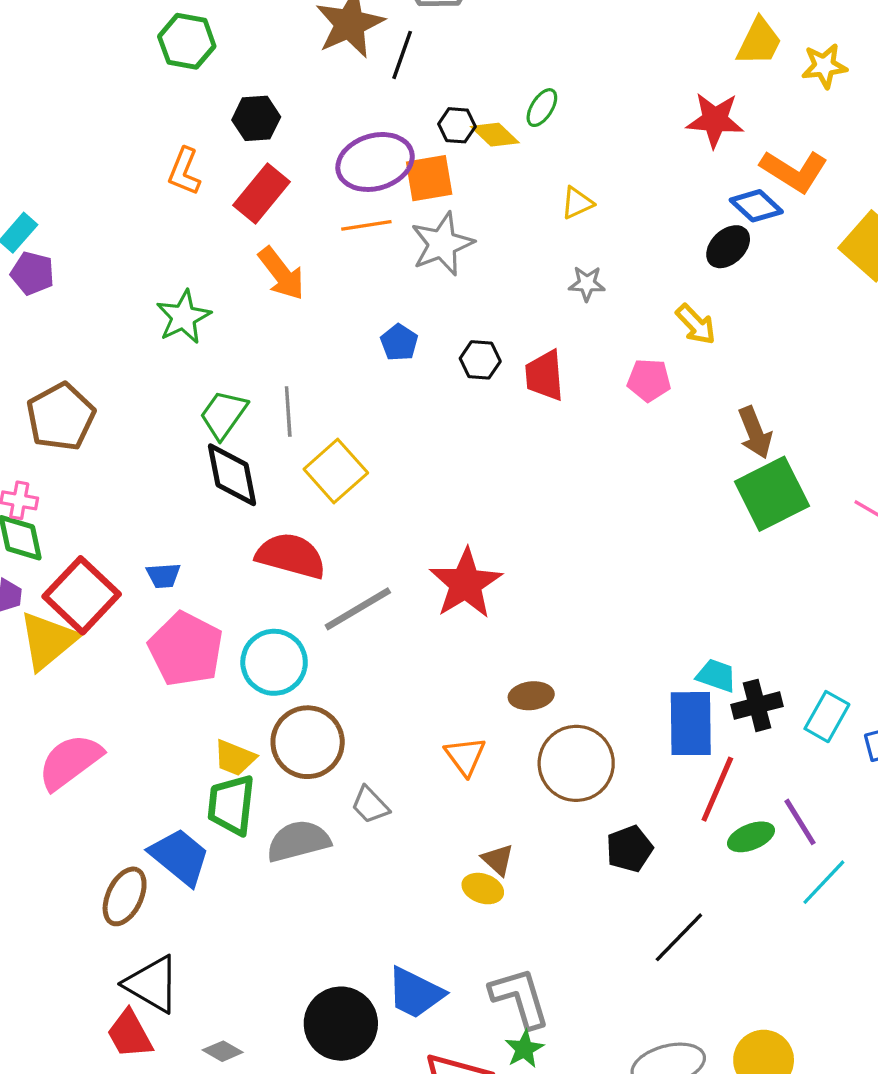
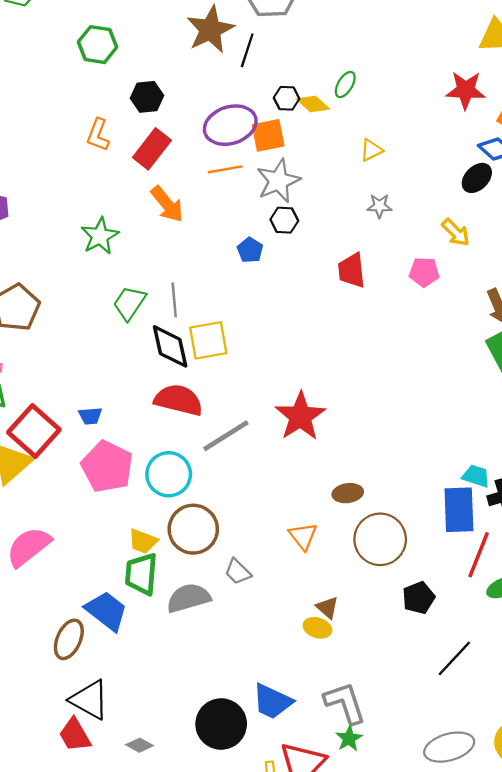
black hexagon: (480, 360) -> (284, 220), moved
yellow square: (336, 471) -> (208, 340), turned 33
black diamond: (232, 475) -> (170, 346), moved

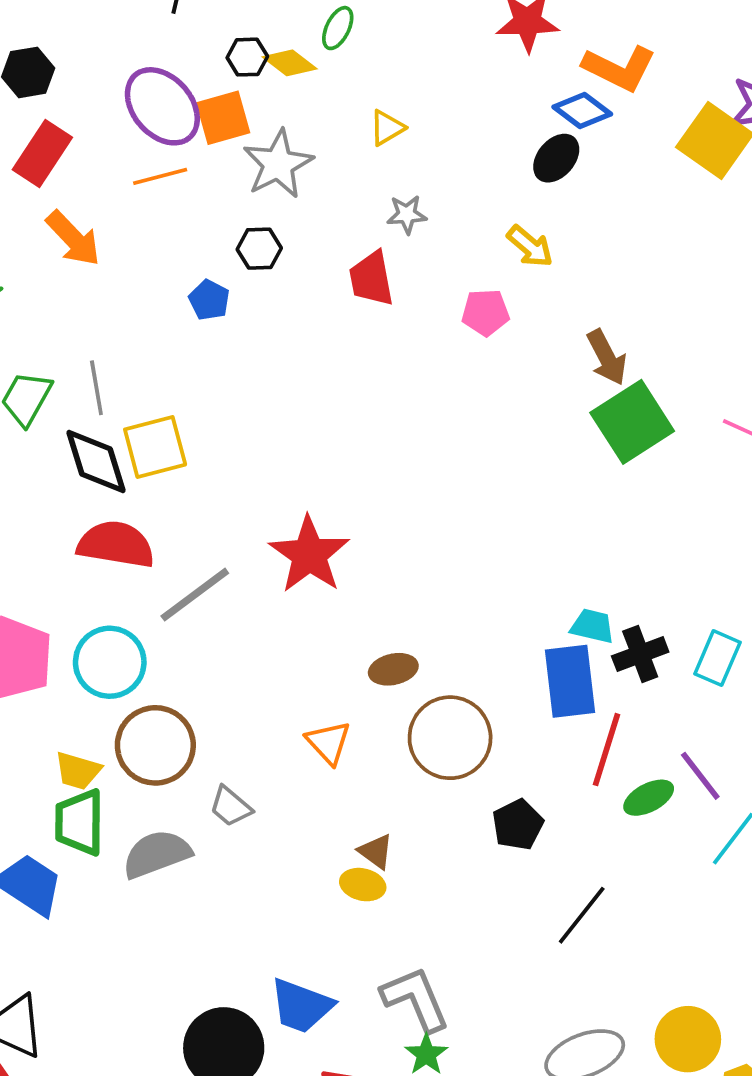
purple ellipse: (230, 125) -> (162, 106), turned 72
gray star: (278, 181) -> (278, 164), moved
red trapezoid: (352, 270) -> (371, 279), moved

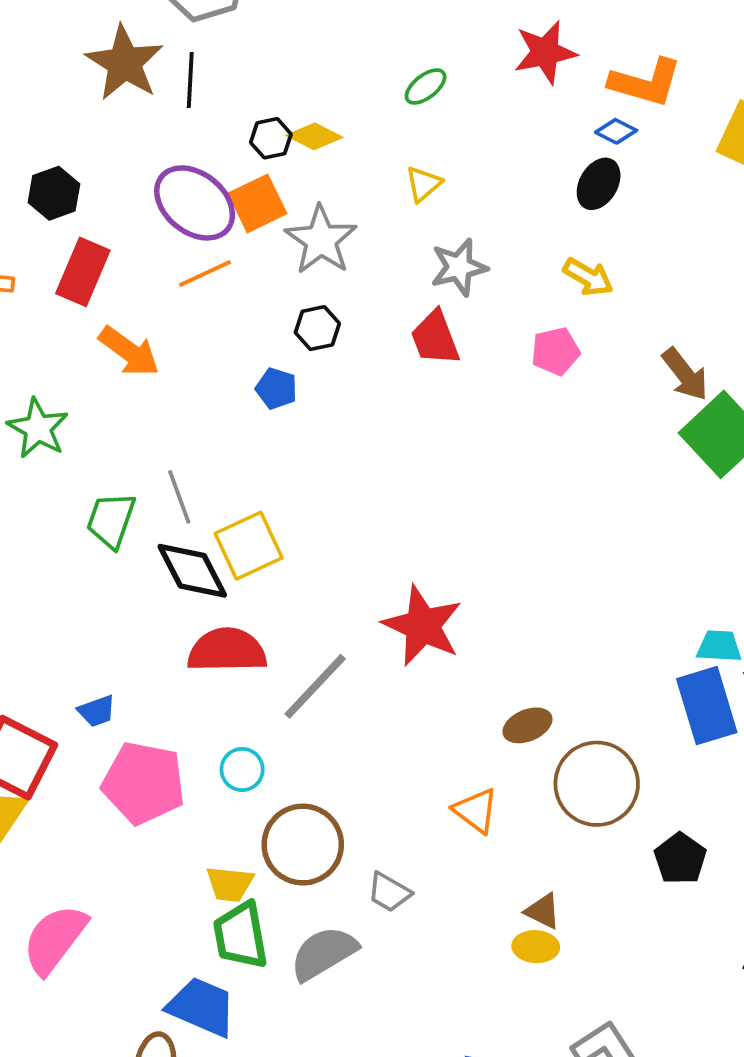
green ellipse: (338, 28) -> (426, 87), moved, turned 36
blue diamond: (582, 110) -> (616, 131), size x0.7
gray star: (407, 214) -> (459, 267), size x1.4
cyan circle: (110, 662) -> (242, 769), size x0.6

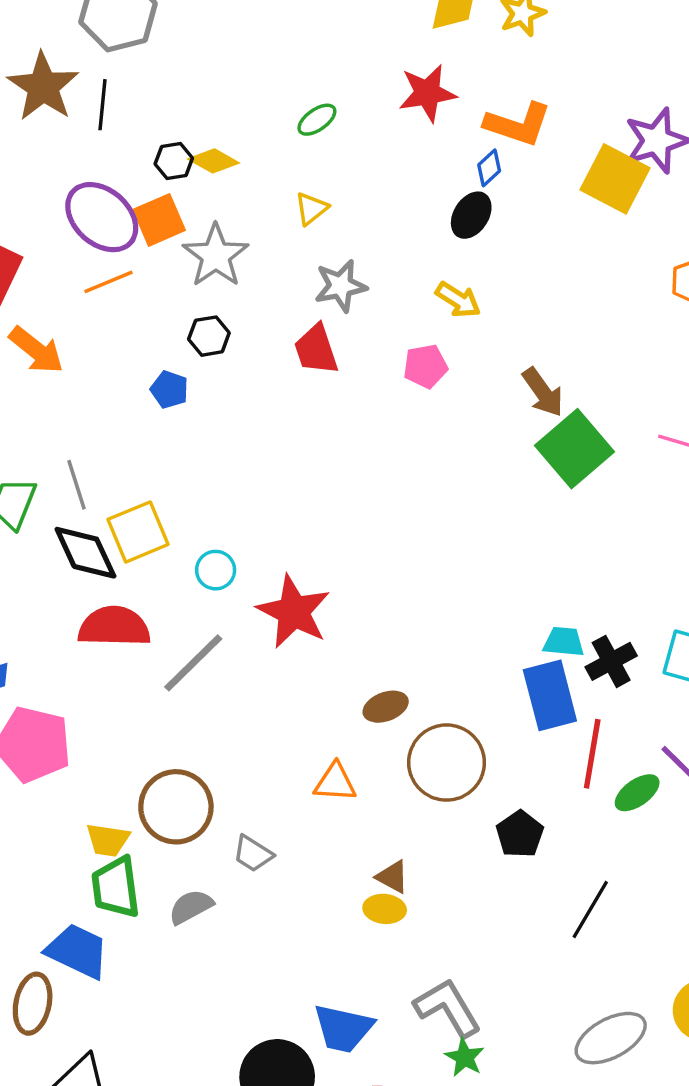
blue diamond: (616, 131) -> (489, 168), turned -72
cyan circle: (242, 769) -> (216, 570), moved
orange triangle: (476, 811) -> (335, 782), turned -36
gray semicircle: (324, 953) -> (191, 907), size x0.7

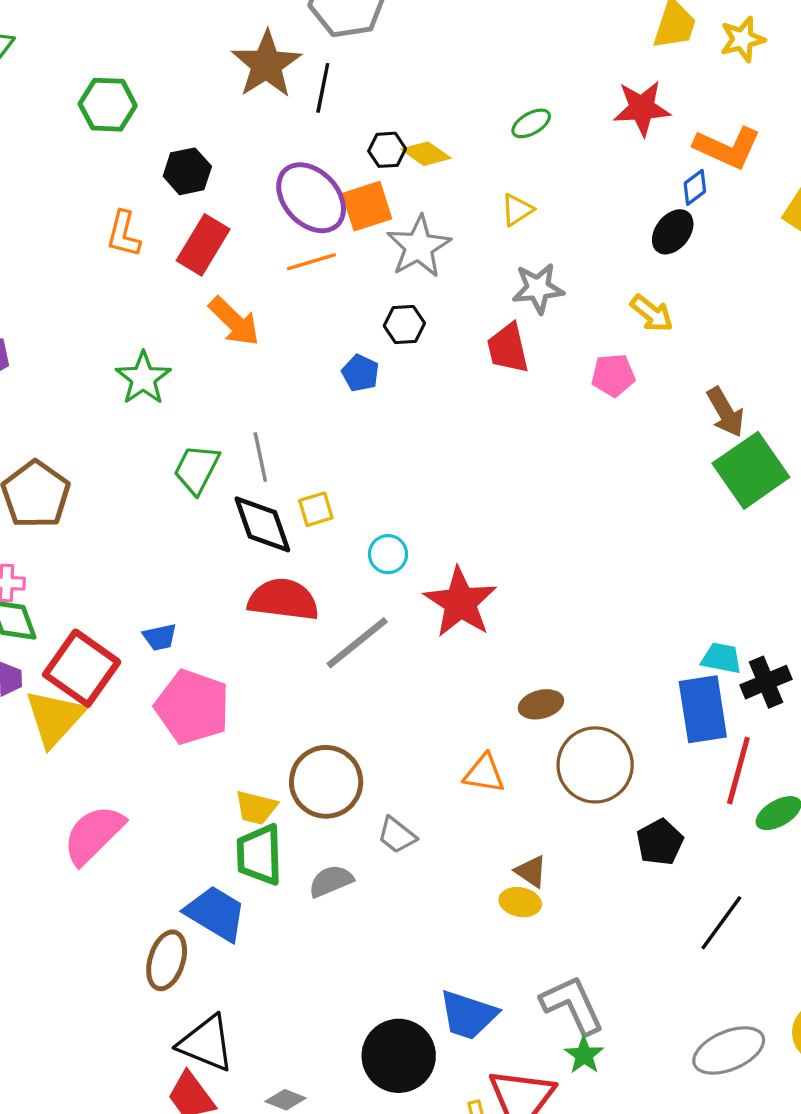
yellow square: (138, 532) -> (316, 509), size x0.6

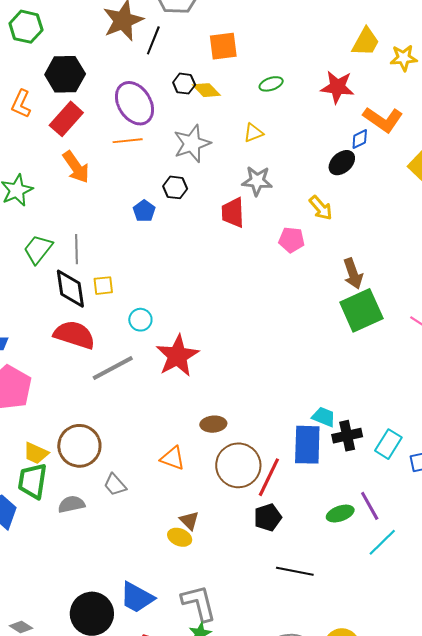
black hexagon: (187, 171) -> (65, 74), size x1.4
orange square: (367, 206) -> (223, 46), moved
red line: (738, 771) -> (269, 477), moved
black line: (721, 923) -> (295, 571), turned 54

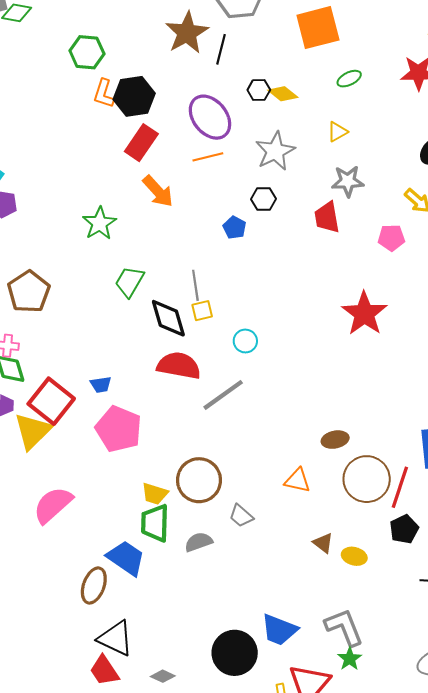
orange square: (223, 46) -> (318, 28), moved, size x1.4
orange L-shape: (21, 104) -> (104, 94), moved
gray line: (77, 249) -> (195, 285), moved
red star: (177, 356) -> (364, 314), moved
yellow ellipse: (180, 537) -> (354, 556), moved

